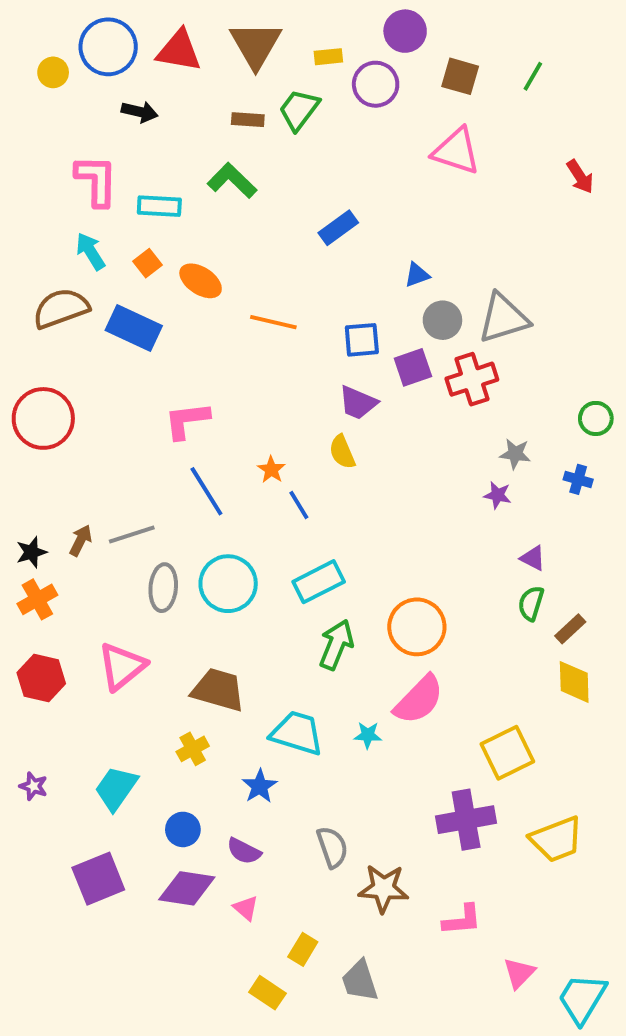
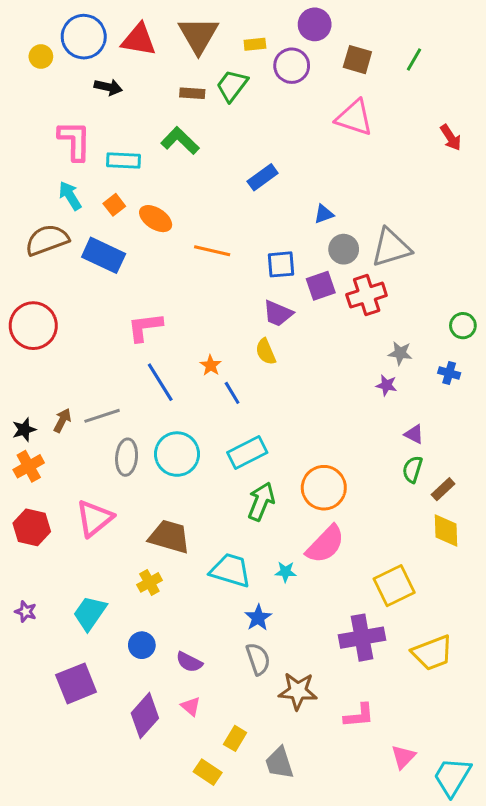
blue star: (260, 786) -> (258, 618), moved
purple diamond: (187, 888) -> (145, 716), moved, turned -57

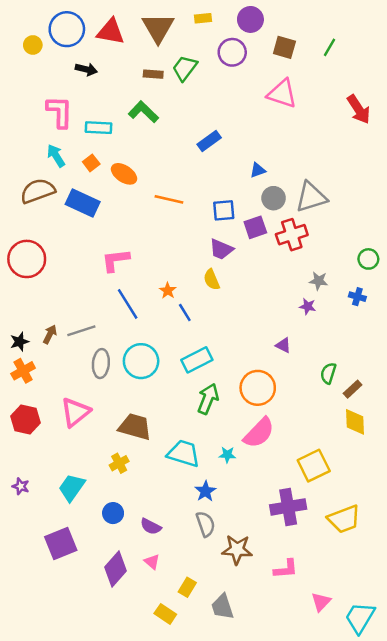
yellow rectangle: (255, 44) -> (203, 18), moved
red arrow: (451, 138) -> (359, 109), size x1.4
purple triangle: (414, 434) -> (283, 345), moved

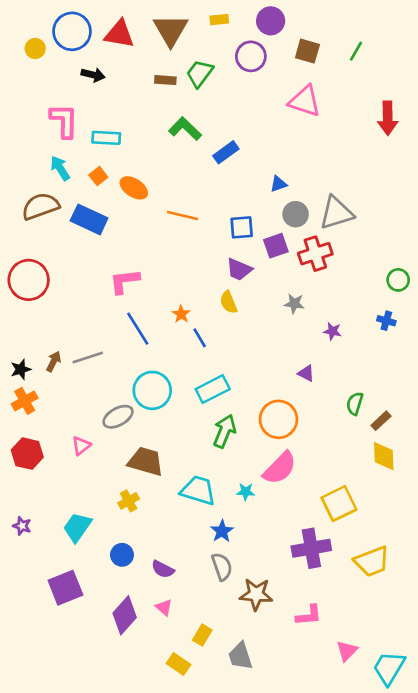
red arrow: (359, 109) -> (388, 118), turned 32
green L-shape: (143, 112) -> (185, 129), moved
gray star: (319, 281) -> (294, 304), moved
gray ellipse: (101, 364) -> (118, 417), moved, turned 56
pink triangle: (75, 412) -> (81, 446), size x0.6

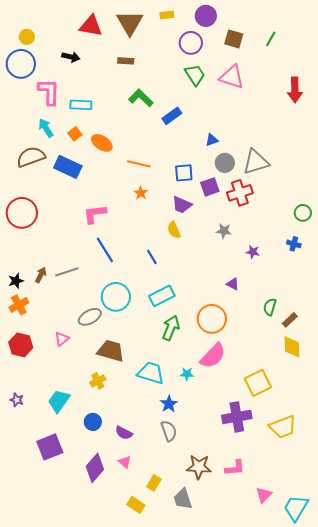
blue circle: (72, 31) -> (21, 64), moved
green trapezoid: (200, 73) -> (195, 75), moved, turned 110
orange star: (181, 314) -> (141, 193), moved
brown star: (256, 594) -> (199, 467), moved

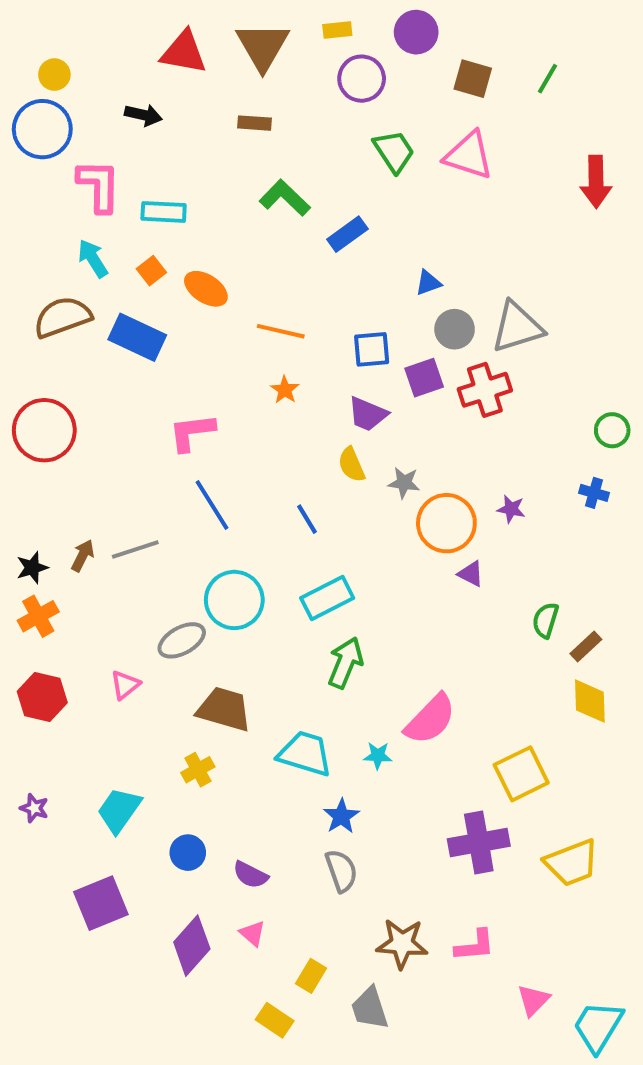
purple circle: (191, 43) -> (362, 79), moved
gray star: (224, 231) -> (404, 483), moved
orange circle: (212, 319) -> (446, 523), moved

